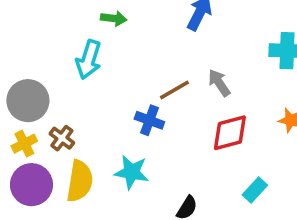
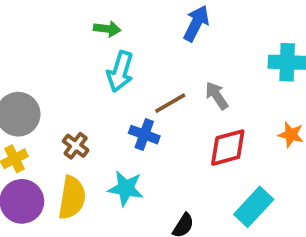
cyan arrow: (89, 60) -> (120, 72), moved
brown cross: (62, 138) -> (76, 146), moved
cyan rectangle: (255, 190) -> (254, 207), size x1.5

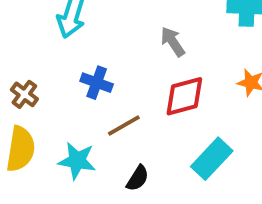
brown line: (170, 103) -> (124, 126), moved
cyan star: (126, 188) -> (77, 161), moved

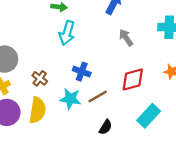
gray arrow: (173, 42) -> (126, 38), moved
cyan star: (77, 161) -> (70, 99), moved

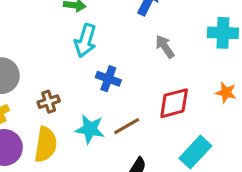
blue cross: (82, 72) -> (108, 79), moved
brown cross: (40, 78) -> (49, 102), turned 35

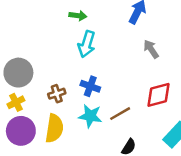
blue cross: (108, 79) -> (90, 86), moved

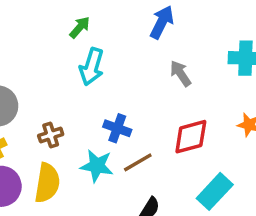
green arrow: (78, 16) -> (80, 27), turned -56
blue cross: (90, 86) -> (117, 128), moved

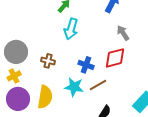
brown cross: (51, 135) -> (48, 61), moved, turned 32
red diamond: (191, 137) -> (115, 58), moved

